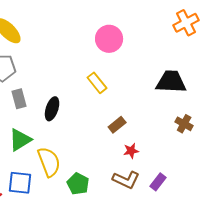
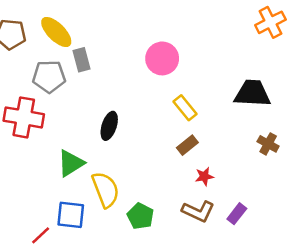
pink circle: (109, 39) -> (162, 58), moved
yellow rectangle: (97, 83) -> (185, 108), moved
gray rectangle: (19, 99) -> (82, 60), moved

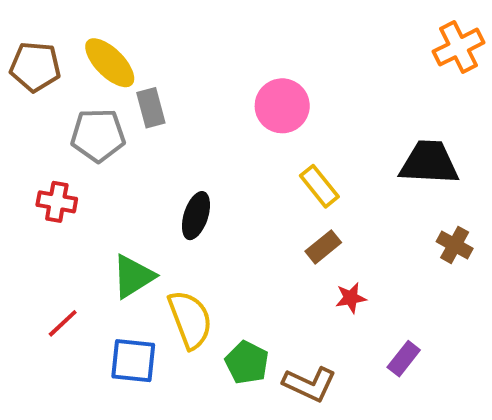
red cross: (24, 117) -> (57, 202), size x0.6
brown L-shape: (198, 211) -> (310, 384), moved
red line: (41, 235) -> (63, 323), moved

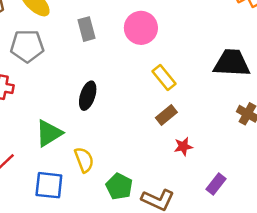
gray rectangle: (151, 108) -> (86, 29), moved
yellow semicircle: (190, 319) -> (84, 160), size x0.7

